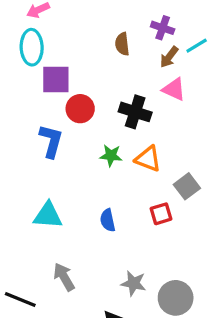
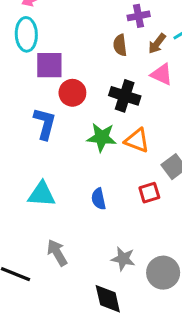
purple cross: (163, 28) -> (139, 16), moved, turned -30
brown semicircle: (122, 44) -> (120, 45), moved
green star: (111, 156) -> (102, 137), size x1.4

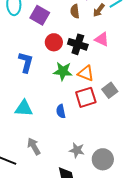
purple square: (49, 65) -> (40, 15), moved, turned 30
pink triangle: (162, 74) -> (102, 39), moved
red circle: (72, 93) -> (54, 42), moved
red square: (149, 193) -> (86, 97), moved, size x1.5

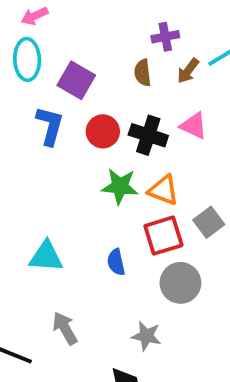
blue L-shape: (26, 62) -> (50, 126), moved
gray circle: (103, 159) -> (180, 283), moved

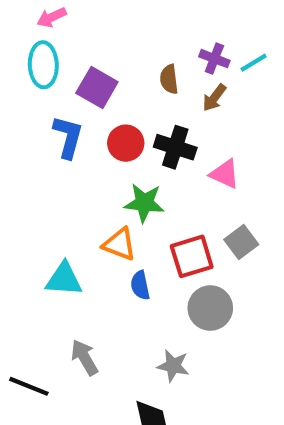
purple cross: (165, 37) -> (214, 59), moved, turned 32
brown arrow: (188, 71) -> (214, 98), moved
pink triangle: (194, 126) -> (225, 174), moved
orange triangle: (163, 190) -> (120, 244), moved

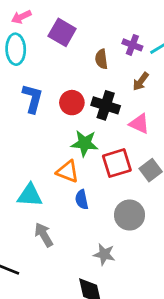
purple square: (97, 87) -> (62, 32), moved
brown arrow: (214, 98) -> (141, 82), moved
red square: (192, 256) -> (117, 163), moved
gray arrow: (85, 357) -> (44, 235), moved

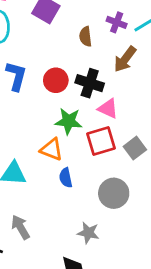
brown arrow: (141, 82) -> (125, 59), size x1.4
pink triangle: (139, 124) -> (108, 109), moved
gray arrow: (44, 235) -> (21, 227), moved

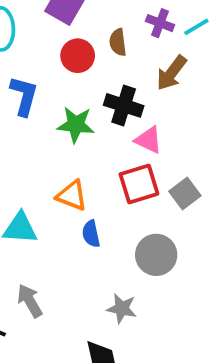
red circle: (56, 80) -> (78, 56), moved
green star: (69, 121) -> (76, 125), moved

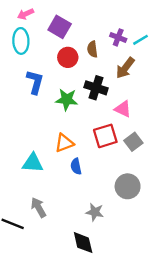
pink triangle: (149, 140) -> (123, 109), moved
orange triangle: (72, 195) -> (64, 143), turned -42
gray circle: (156, 255) -> (128, 186), moved

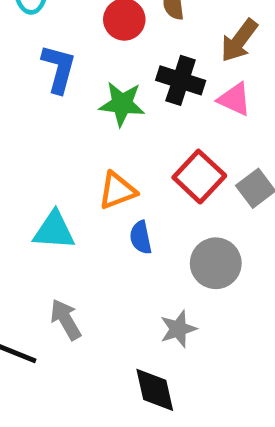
pink triangle: (123, 109) -> (234, 99), moved
red square: (105, 136) -> (199, 177), turned -30
gray circle: (128, 186) -> (216, 263), moved
gray star: (95, 212) -> (178, 329), turned -30

